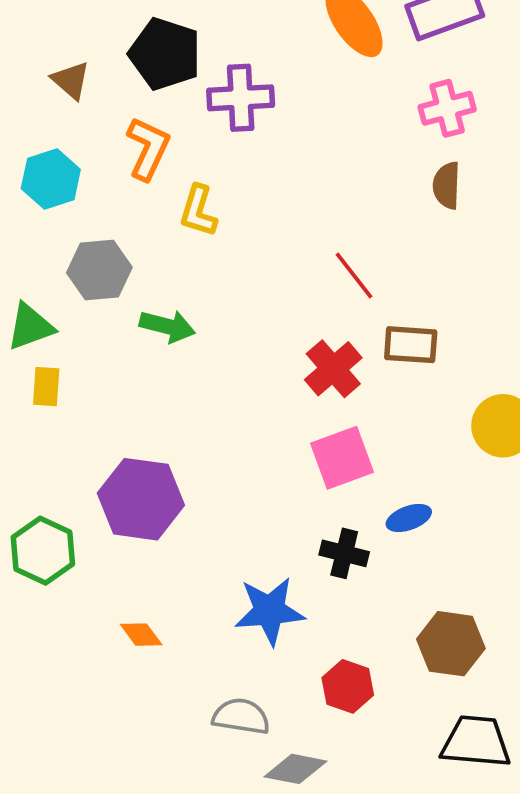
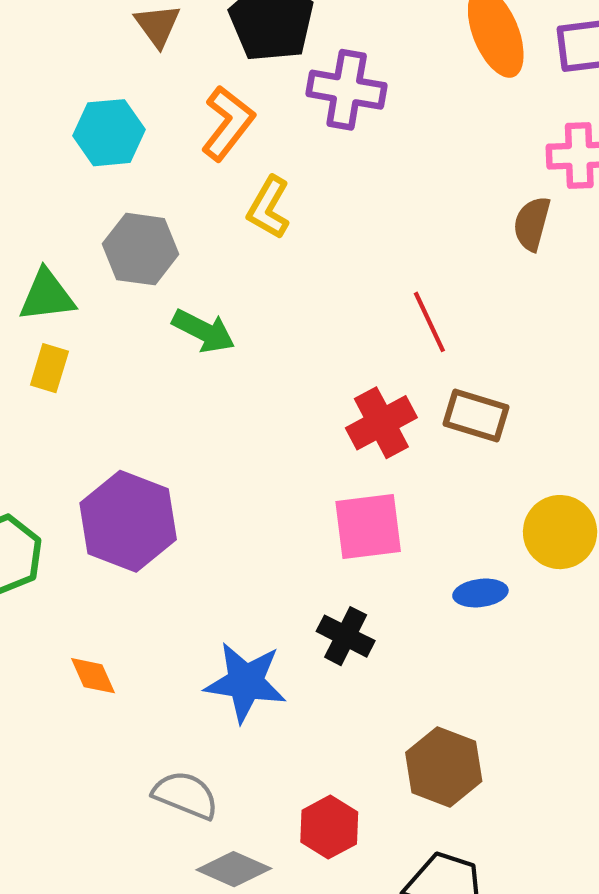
brown semicircle: (447, 185) -> (532, 224), moved
blue ellipse: (409, 518) -> (480, 593), moved
red hexagon: (348, 686) -> (329, 827), moved

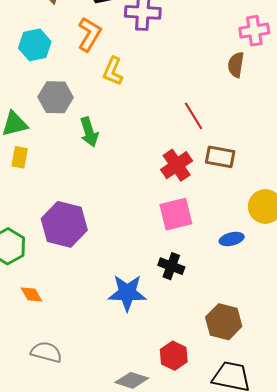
green arrow: (203, 331) -> (89, 132), turned 52
orange diamond: (93, 676) -> (32, 294), moved
gray semicircle: (186, 795) -> (46, 352), moved

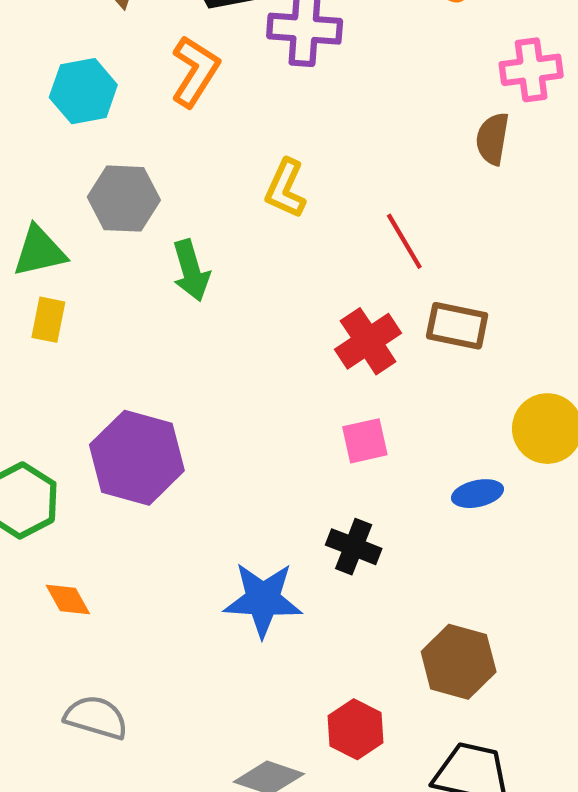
yellow L-shape: (113, 71) -> (286, 189), moved
pink square: (176, 214) -> (365, 441), size x0.7

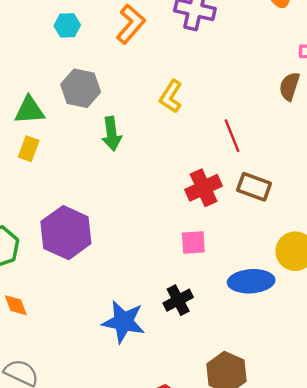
cyan hexagon: (83, 91) -> (67, 25), size x0.7
blue ellipse: (477, 494) -> (251, 281), size x1.6
black cross: (354, 547) -> (178, 300), turned 32

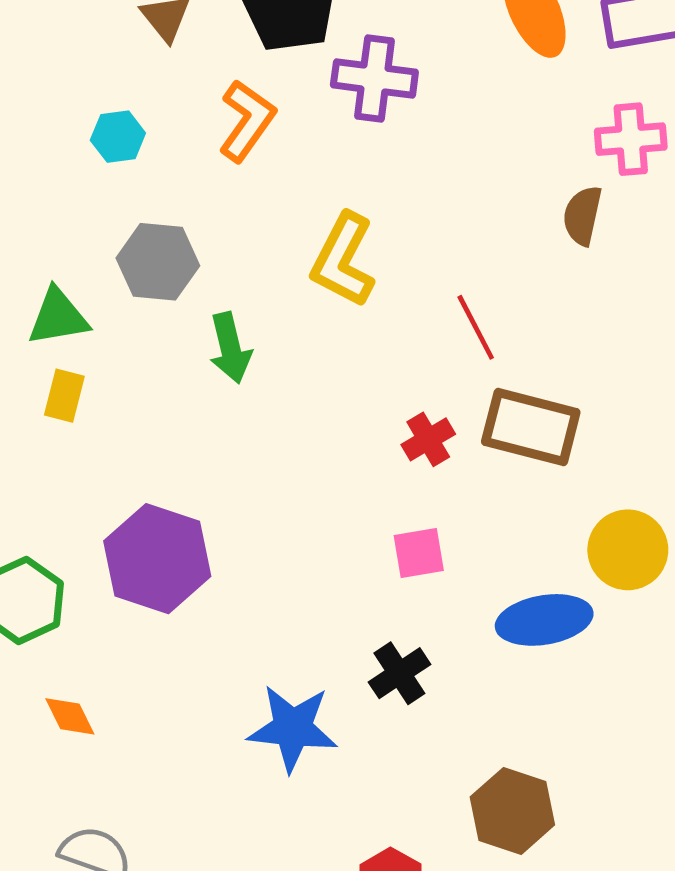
yellow L-shape: (171, 96) -> (343, 260), size x1.4
brown rectangle: (254, 187) -> (531, 427), size x1.4
red cross: (204, 188) -> (428, 439), size x0.7

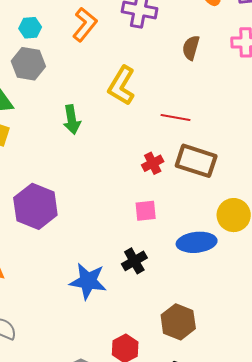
brown semicircle: (582, 215) -> (191, 48), moved
gray hexagon: (158, 262) -> (28, 64), moved
red line: (476, 327) -> (176, 117), turned -56

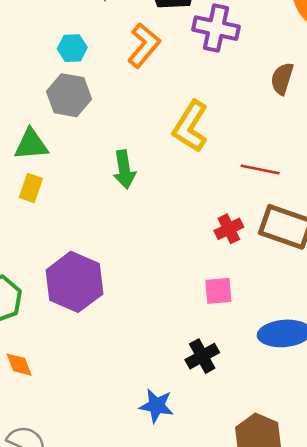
blue star: (88, 281) -> (156, 406), moved, size x0.7

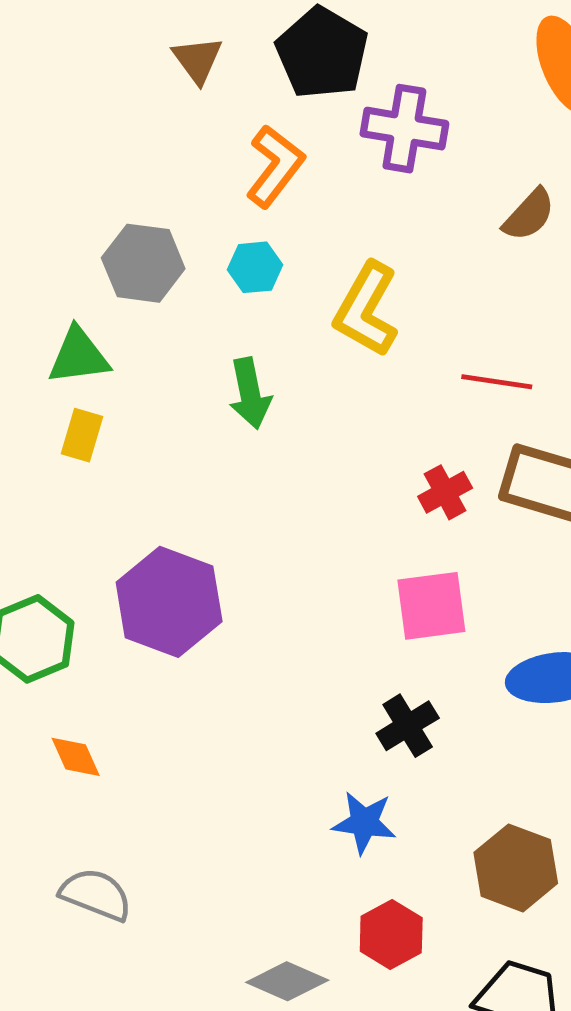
cyan hexagon: (72, 48) -> (255, 267), moved
brown semicircle: (282, 79) -> (529, 215), turned -152
pink square: (218, 291) -> (431, 606), size x1.4
blue star: (156, 406) -> (364, 823), moved

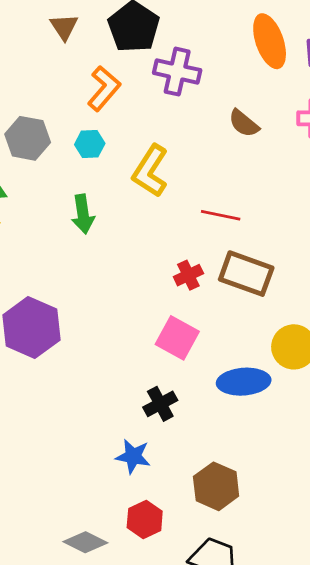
brown semicircle: (529, 215) -> (244, 123), turned 84
pink square: (431, 606) -> (177, 338), turned 33

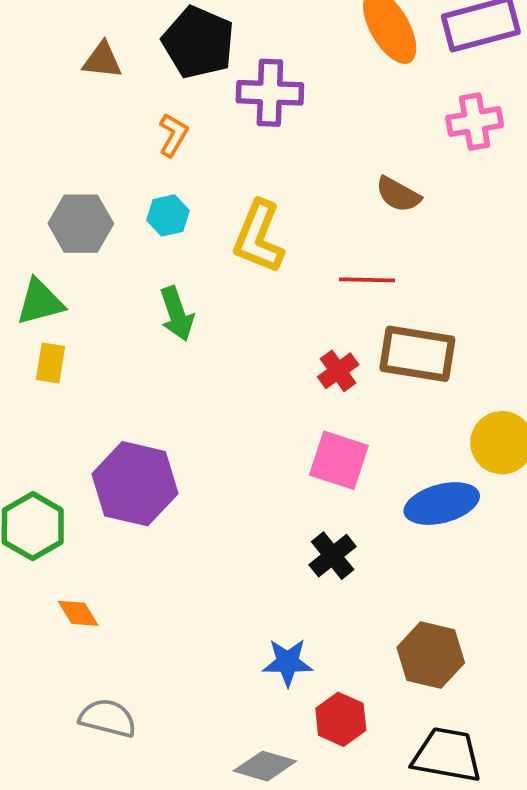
brown triangle: (64, 27) -> (102, 60), turned -40
orange L-shape: (104, 88) -> (173, 135), size x0.7
brown semicircle: (244, 123) -> (398, 194), moved
blue star: (133, 456) -> (288, 662), moved

